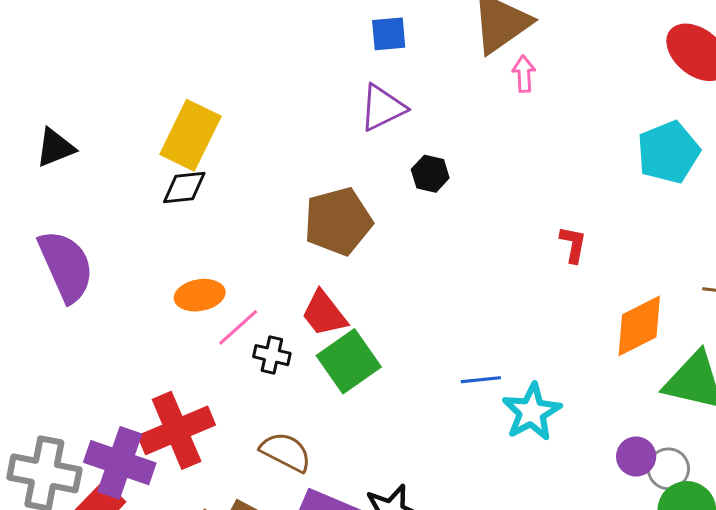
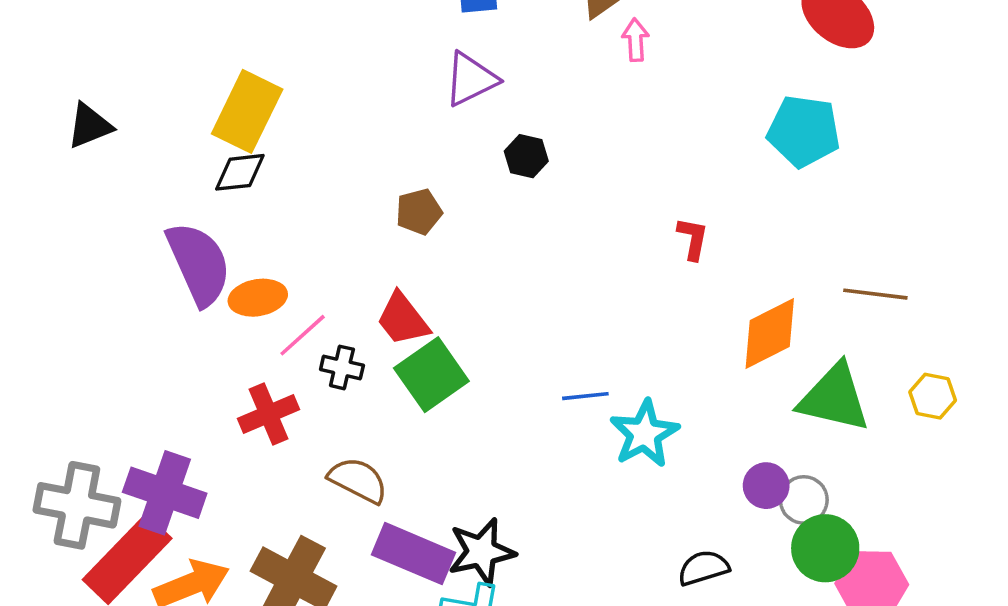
cyan pentagon: (668, 152) -> (804, 131), turned 30
brown pentagon: (338, 221) -> (419, 212), size x0.6
purple semicircle: (66, 266) -> (199, 264), moved
red cross: (177, 430) -> (269, 414), moved, size x0.7

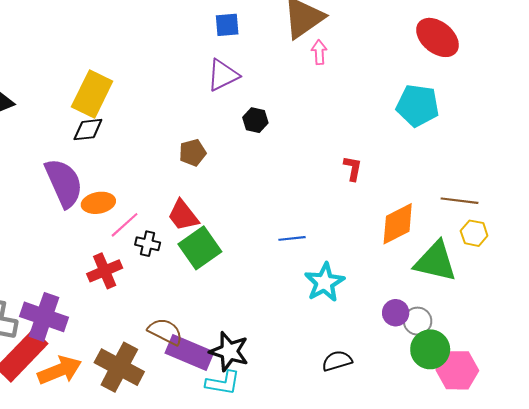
blue line: (585, 396) -> (292, 238), moved
yellow hexagon: (933, 396) -> (474, 233), moved
brown semicircle: (358, 480) -> (165, 332), moved
black star: (482, 552) -> (229, 351), turned 30
black semicircle: (704, 568) -> (337, 361), moved

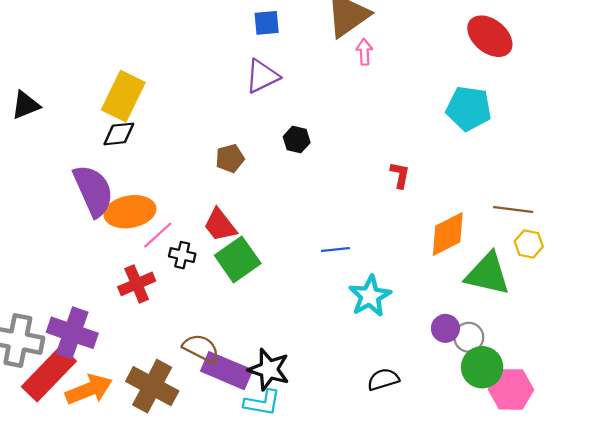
black hexagon: (255, 120) -> (297, 140), moved
orange ellipse: (98, 203) -> (130, 212), size x1.4

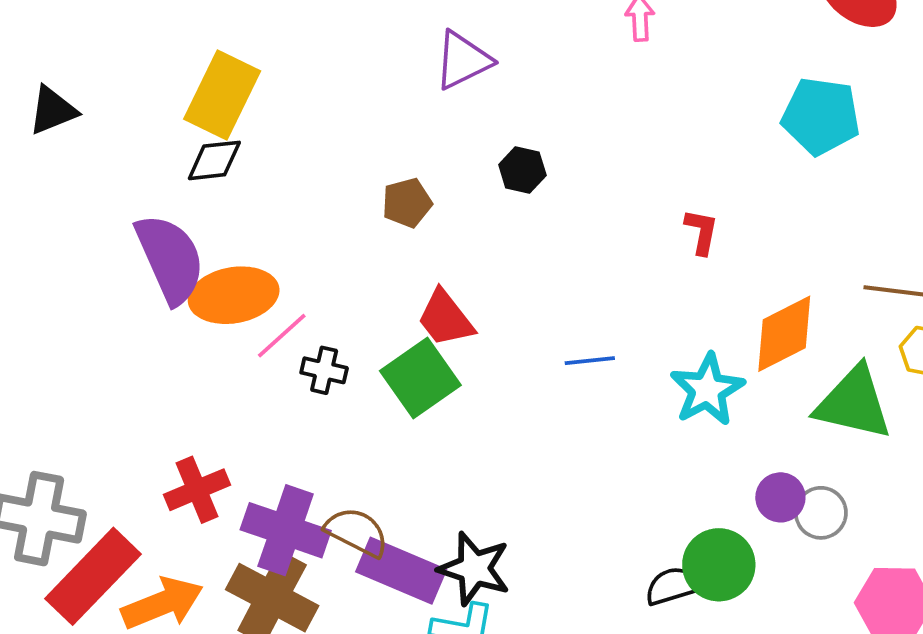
red trapezoid: (220, 225) -> (445, 318), moved
red cross: (137, 284) -> (197, 490), moved
cyan star: (370, 296) -> (707, 390), moved
purple cross: (72, 333) -> (286, 530), moved
green circle: (482, 367) -> (719, 565), moved

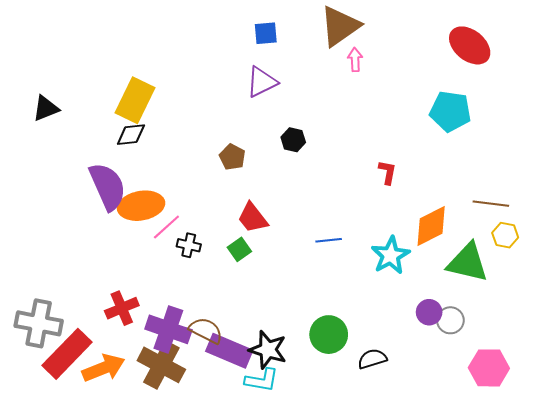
brown pentagon: (407, 203) -> (232, 157), turned -30
green square: (420, 378) -> (239, 249), size x0.6
green circle: (719, 565) -> (329, 335), moved

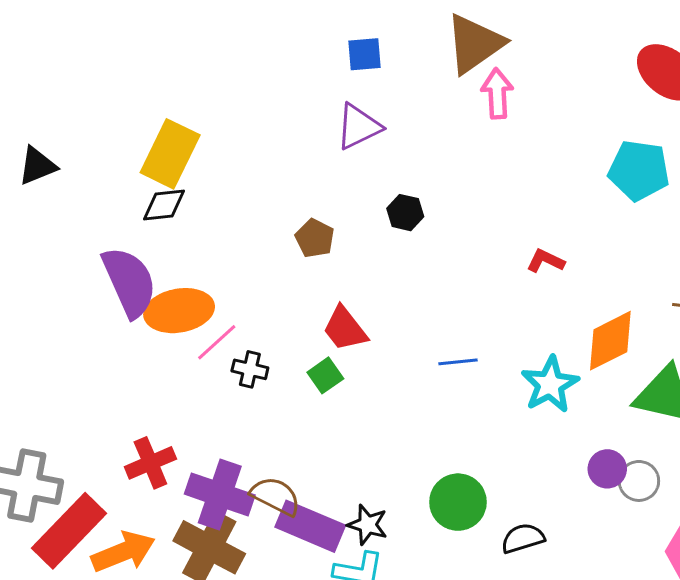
pink arrow: (355, 60) -> (497, 93), size x1.4
red L-shape: (388, 172) -> (545, 261), turned -75
black star: (268, 350) -> (368, 525), size x0.7

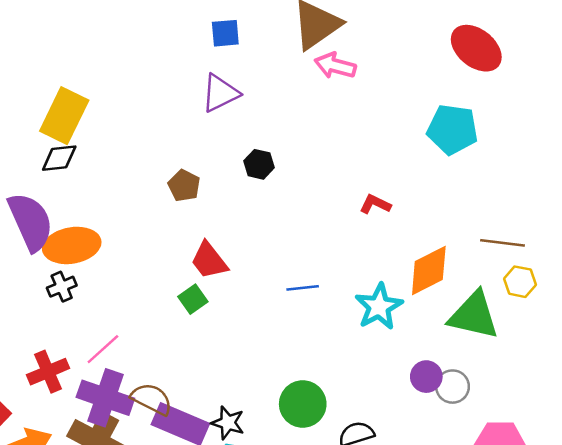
pink arrow: (497, 93) -> (335, 66), turned -72
pink line: (217, 342) -> (103, 349), moved
black cross: (250, 369) -> (62, 287), moved, turned -36

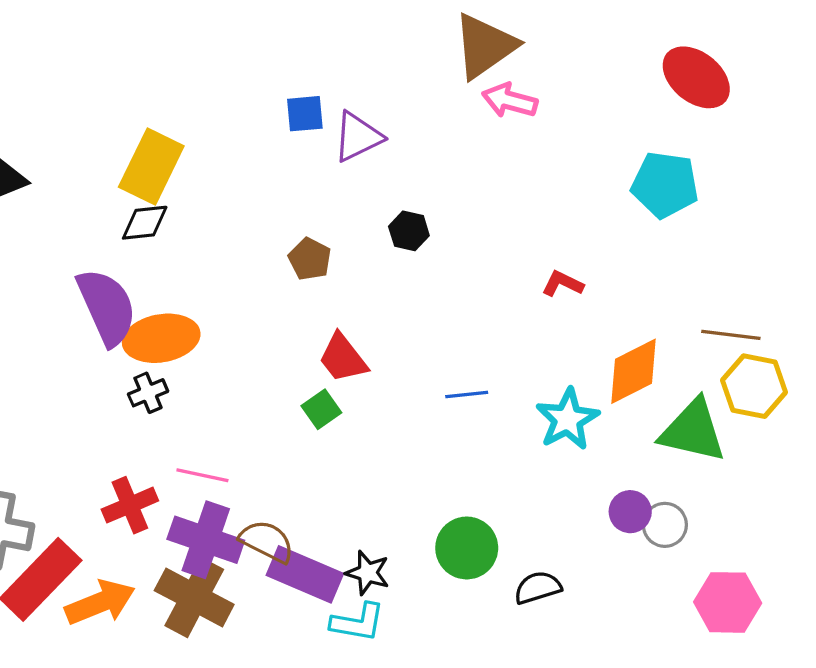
blue square: (225, 33) -> (305, 114), moved
yellow hexagon: (520, 282) -> (754, 386), size x1.5
pink line: (103, 349) -> (202, 475), turned 54

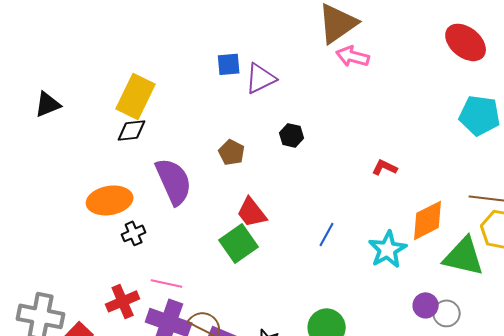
cyan pentagon: (665, 185) -> (480, 115), moved
purple semicircle: (107, 307) -> (174, 181), moved
orange ellipse: (161, 338) -> (110, 200), moved
blue line: (467, 394) -> (327, 234), turned -55
green square: (321, 409) -> (239, 243), size x1.6

